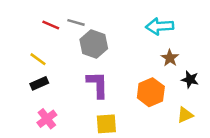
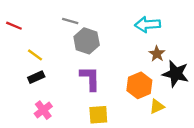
red line: (51, 25) -> (14, 26), moved
black star: (190, 79) -> (176, 74), size x1.6
yellow triangle: (185, 115) -> (157, 107), moved

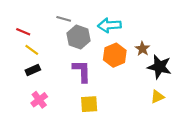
cyan arrow: (148, 24) -> (109, 25), moved
red line: (14, 26) -> (23, 32), moved
orange hexagon: (139, 85) -> (115, 55), moved
yellow triangle: (157, 107) -> (157, 97), moved

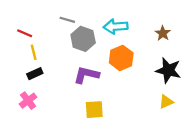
brown star: (142, 49) -> (163, 33), moved
yellow line: (32, 50) -> (34, 52), turned 40
purple L-shape: (82, 71) -> (86, 75), turned -75
pink cross: (39, 100) -> (28, 101), moved

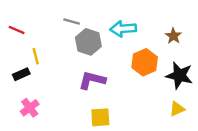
red line: (25, 33) -> (17, 30), moved
orange hexagon: (121, 58) -> (145, 62), moved
black rectangle: (35, 74) -> (21, 74), moved

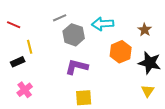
gray line: (72, 22) -> (60, 18), turned -40
yellow triangle: (177, 109) -> (148, 91), turned -32

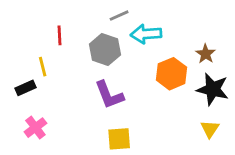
gray line: (60, 18) -> (119, 16), moved
red line: (14, 25) -> (60, 35), moved, turned 64
brown star: (145, 30) -> (206, 54), moved
purple L-shape: (77, 67) -> (109, 95), turned -125

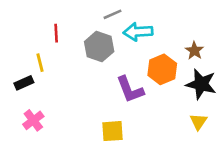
purple L-shape: (109, 95) -> (130, 89), moved

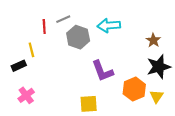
gray line: (113, 14) -> (63, 19), moved
orange hexagon: (162, 69) -> (134, 89), moved
black star: (201, 84) -> (159, 67), turned -30

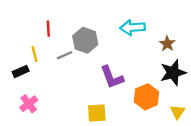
gray line: (63, 19) -> (64, 55), moved
cyan arrow: (109, 25) -> (133, 28), moved
yellow triangle: (157, 96) -> (178, 112), moved

